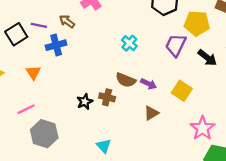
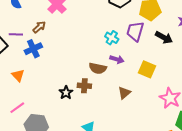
brown arrow: (67, 21) -> (39, 27), turned 112
cyan cross: (129, 43) -> (112, 38), moved
purple arrow: (149, 84) -> (117, 59), moved

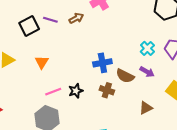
blue cross: (33, 49) -> (102, 63), moved
black star: (66, 93) -> (76, 91), moved
pink line: (17, 108) -> (53, 92), moved

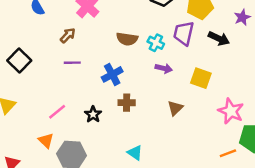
purple line: (50, 20) -> (72, 63), moved
orange triangle: (42, 62) -> (46, 140), moved
brown semicircle: (125, 76) -> (127, 39), moved
pink line: (53, 92) -> (57, 112), moved

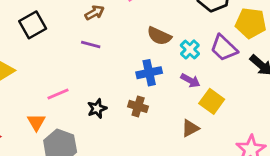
purple trapezoid: (184, 33) -> (224, 48), turned -75
blue cross: (112, 74) -> (149, 73), moved
yellow square: (201, 78) -> (212, 101), moved

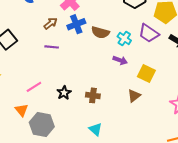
blue cross: (149, 73) -> (76, 24), moved
purple arrow: (190, 80) -> (120, 60), moved
brown cross: (138, 106) -> (93, 95), moved

